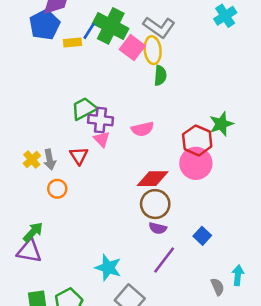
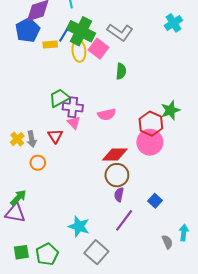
yellow ellipse: (153, 50) -> (79, 51), moved
purple semicircle: (158, 228) -> (119, 195), turned 88

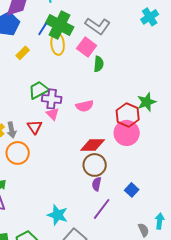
yellow rectangle: (50, 45) -> (23, 53), moved, turned -40
pink square: (98, 49) -> (87, 47), moved
orange circle: (38, 163) -> (18, 153), size x1.5

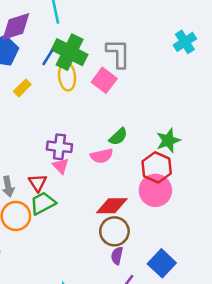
gray L-shape: (98, 26) -> (118, 53), turned -125
green semicircle: (99, 64) -> (118, 137), moved, turned 42
green trapezoid: (39, 90) -> (43, 203), moved
green star: (147, 102) -> (168, 140), moved
blue square: (132, 190) -> (162, 263), size x1.5

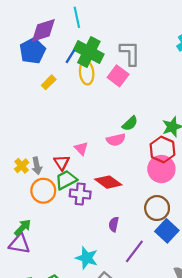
purple cross: (59, 147) -> (80, 194), moved
red diamond: (112, 206) -> (108, 182), moved, turned 36
brown circle: (114, 231) -> (157, 208), moved
purple semicircle: (117, 256) -> (114, 224), moved

